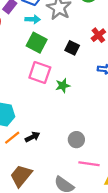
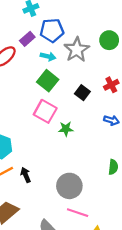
black arrow: (32, 137) -> (26, 175), turned -96
gray circle: (76, 140) -> (69, 186), size x1.5

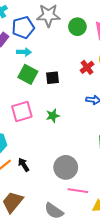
gray star: (77, 50) -> (48, 15), moved, turned -30
black square: (82, 93) -> (52, 78), moved, turned -32
pink square: (45, 111) -> (22, 111), moved, turned -35

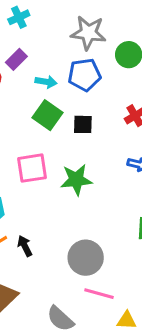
blue pentagon: (23, 27) -> (84, 75), moved
green star: (53, 116) -> (76, 180), size x1.5

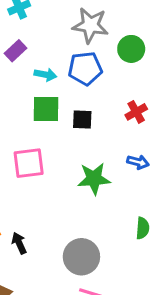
green square: (47, 115) -> (46, 109), turned -36
green star: (76, 180) -> (94, 179), moved

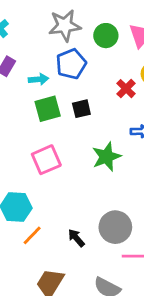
black arrow: (19, 243) -> (76, 238), moved

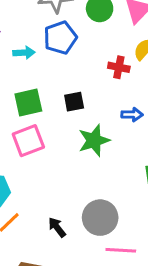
red cross: (126, 89) -> (119, 67), turned -36
green square: (48, 109) -> (28, 102), moved
black square: (81, 109) -> (74, 102), moved

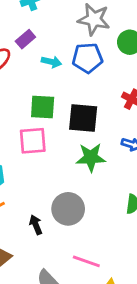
black square: (74, 102) -> (83, 118), size x1.6
gray circle: (100, 218) -> (68, 209), moved

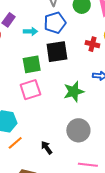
black square: (83, 118) -> (57, 52), moved
gray circle: (68, 209) -> (78, 130), moved

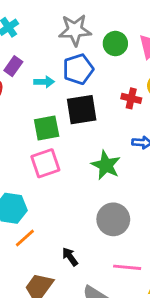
green star: (74, 92) -> (106, 165), turned -30
black arrow: (47, 148) -> (70, 257), moved

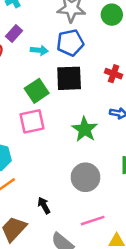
green circle: (115, 44) -> (112, 15), moved
green square: (47, 128) -> (37, 91), turned -30
pink line: (127, 267) -> (93, 221), turned -30

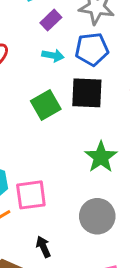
purple rectangle: (14, 33) -> (51, 20), moved
pink square: (32, 121) -> (31, 195), moved

